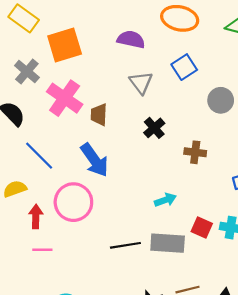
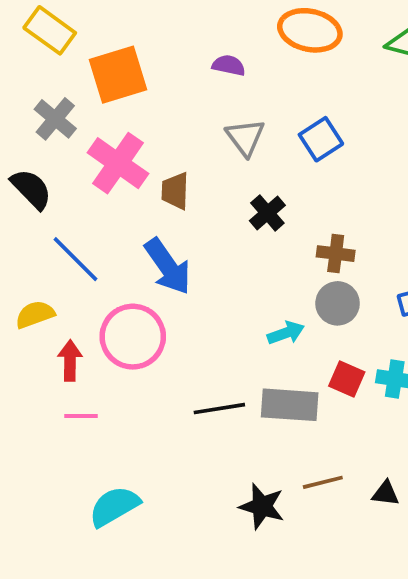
purple semicircle: (131, 39) -> (229, 65), size x0.7
blue square: (184, 67) -> (321, 139), moved
gray circle: (221, 100) -> (338, 303), moved

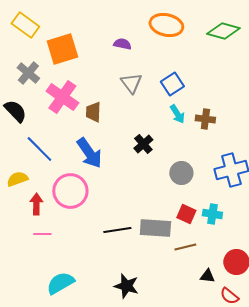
black cross: (267, 213) -> (143, 144), moved
brown cross: (336, 254) -> (205, 119), moved
cyan arrow: (286, 333) -> (177, 114), moved, turned 78
brown line: (323, 482) -> (185, 247), moved
black star: (262, 506) -> (126, 286), moved

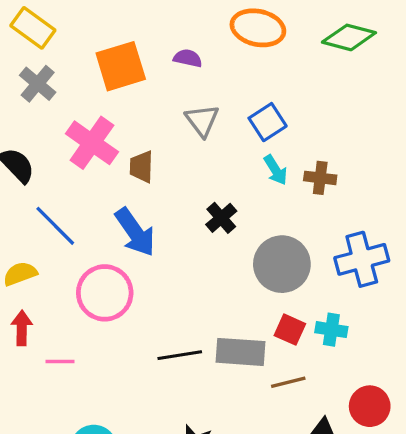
orange square: (62, 49) -> (121, 66), moved
gray cross: (28, 73) -> (38, 84), moved
gray circle: (181, 173) -> (282, 264), size x1.5
red arrow: (36, 204) -> (22, 328), moved

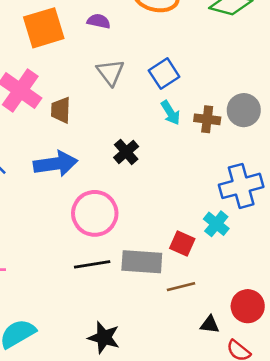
blue arrow: (135, 232) -> (56, 164), turned -63
gray circle: (282, 264) -> (244, 110), moved, size x0.7
pink circle: (105, 293) -> (95, 213), moved
cyan cross: (331, 330) -> (216, 224), moved, turned 30

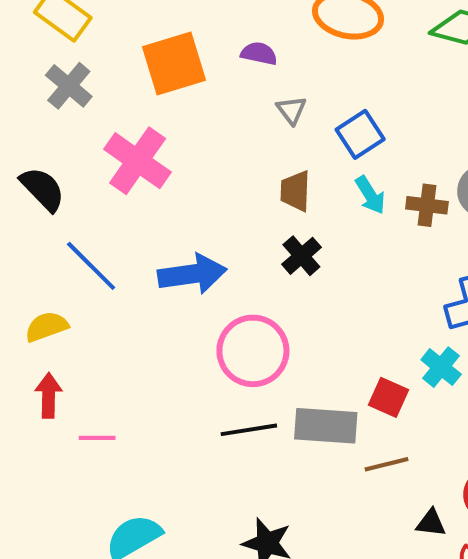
gray triangle: (110, 72) -> (291, 110), moved, size x0.7
brown trapezoid: (61, 110) -> (295, 191), moved

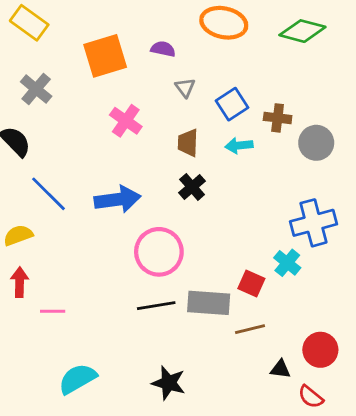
gray cross: (69, 86) -> (36, 89), moved
pink cross: (138, 161) -> (126, 121), moved, size x0.7
cyan arrow: (370, 195) -> (239, 146), turned 116
brown cross: (427, 205) -> (278, 118), moved

